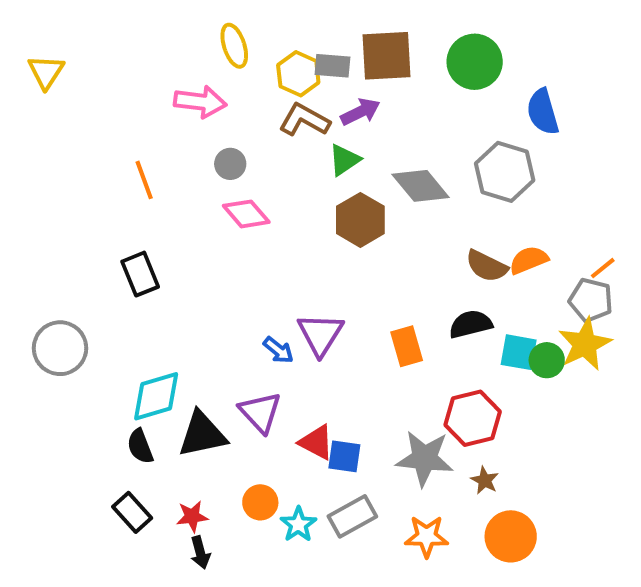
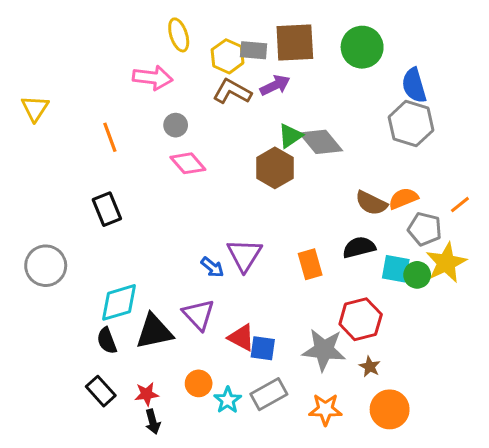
yellow triangle: (46, 72) -> (35, 108), moved
green triangle: (344, 160) -> (290, 136), moved
gray hexagon: (505, 172) -> (411, 124), moved
gray pentagon: (591, 300) -> (425, 229), moved

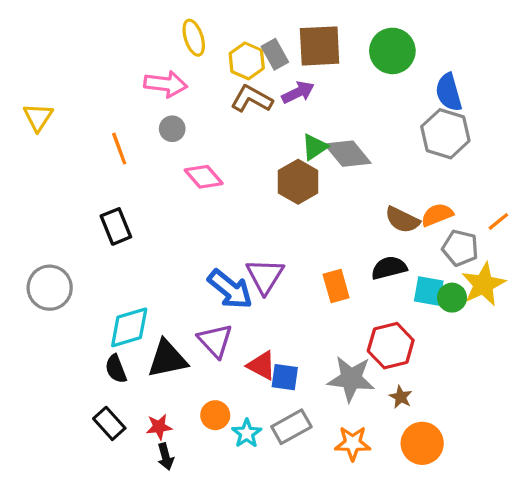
gray rectangle: (254, 50) -> (275, 54), turned 56
gray circle: (176, 125) -> (172, 129), moved
blue arrow: (212, 267) -> (230, 289), size x1.8

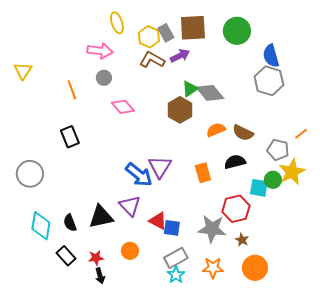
orange semicircle: (437, 215) -> (216, 130), moved
cyan square: (429, 291) -> (259, 188), moved
cyan diamond: (129, 327) -> (41, 226), moved, turned -64
cyan star: (247, 433) -> (176, 275), moved

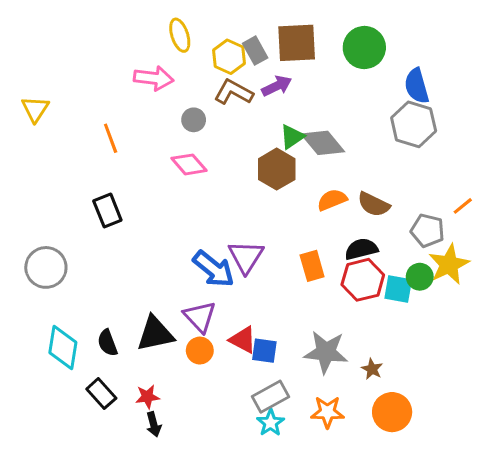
gray circle: (104, 78) -> (194, 120), moved
red hexagon: (236, 209) -> (363, 280), moved
orange circle: (130, 251) -> (200, 351), moved

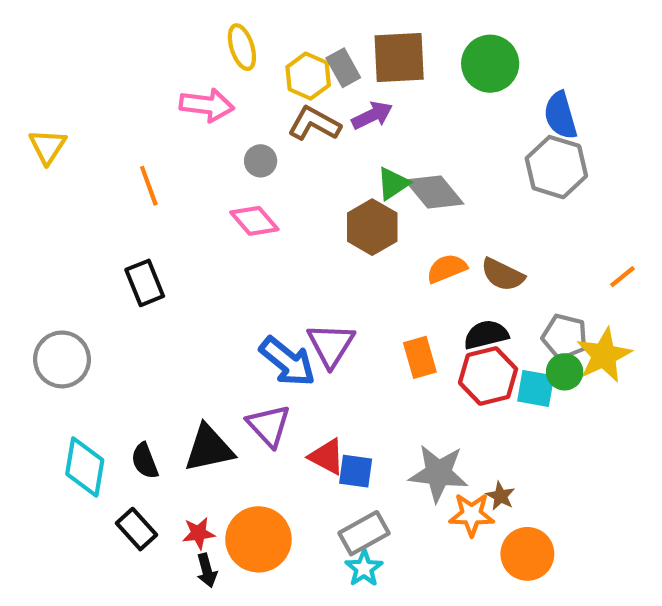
gray pentagon: (427, 231) -> (565, 337), moved
orange circle: (200, 351) -> (258, 539), moved, size x1.8
orange star: (327, 412) -> (472, 515), moved

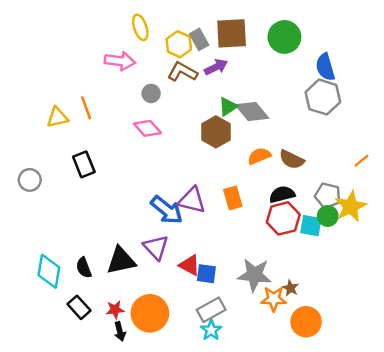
yellow triangle: (48, 146) -> (57, 117), moved, turned 45
purple triangle: (331, 345) -> (192, 200), turned -48
orange rectangle: (420, 357) -> (233, 198), moved
gray circle: (62, 359) -> (30, 180), moved, size x0.7

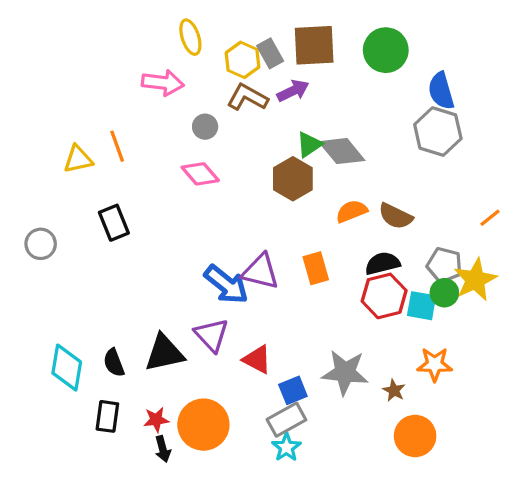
blue square: (206, 274) -> (293, 390), moved, turned -30
orange star: (274, 299) -> (435, 364), moved
black rectangle: (79, 307) -> (107, 416), turned 50

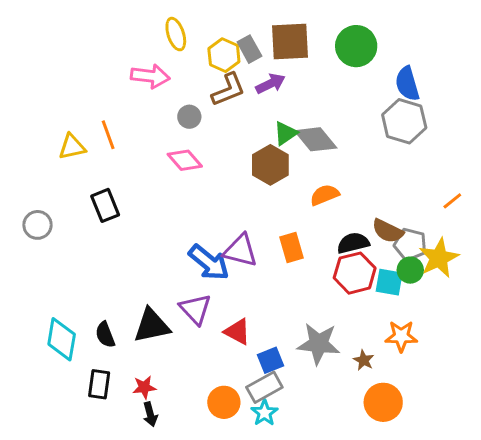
brown L-shape: (247, 97) -> (228, 90), turned 129
brown semicircle: (396, 216) -> (388, 231), moved
orange circle: (203, 425) -> (224, 402), moved, size x0.7

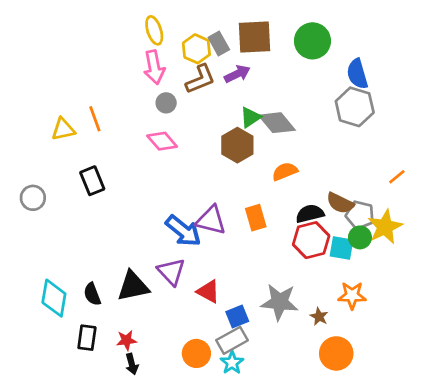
pink arrow: (150, 76) -> (154, 67), moved, turned 72

